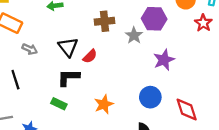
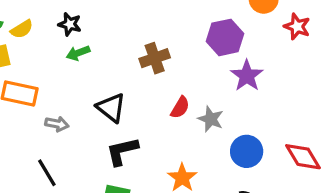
gray star: (134, 35) -> (211, 119), moved
red semicircle: (90, 56) -> (180, 107), moved
purple star: (164, 60) -> (247, 76), moved

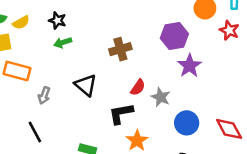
gray arrow: (57, 124) -> (44, 95), turned 96
black L-shape: (122, 151) -> (121, 114), moved

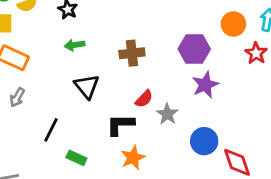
green arrow: (63, 43) -> (75, 45), moved
gray arrow: (44, 95) -> (17, 97), moved
blue circle: (187, 123) -> (204, 141), moved
black line: (35, 132) -> (51, 130), moved, turned 45

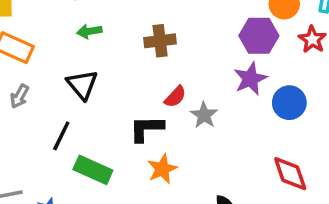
purple hexagon: (194, 49) -> (259, 36), moved
black triangle: (87, 86) -> (82, 85), moved
blue circle: (204, 141) -> (289, 103), moved
green rectangle: (76, 158) -> (93, 170), size x1.5

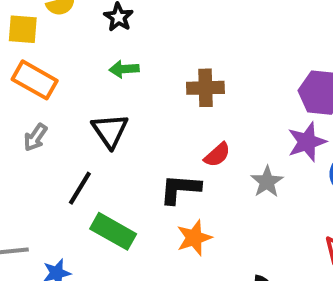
gray star: (204, 115) -> (267, 182), moved

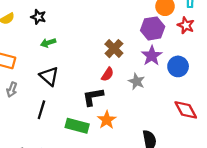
brown cross: (205, 88) -> (114, 49), moved, turned -30
green rectangle: (113, 231) -> (77, 126), moved

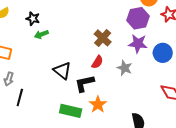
black star: (38, 17) -> (33, 19), moved
purple star: (152, 56) -> (138, 44), turned -30
black triangle: (49, 76) -> (62, 71), moved
black line: (41, 110) -> (20, 97), moved

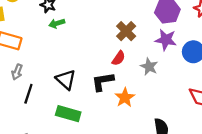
black triangle: (62, 71) -> (66, 80), moved
orange star: (98, 105) -> (125, 98), moved
green rectangle: (71, 111) -> (68, 114), moved

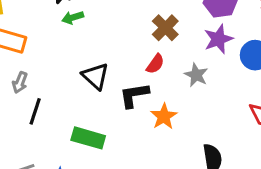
purple star: (166, 40) -> (218, 39), turned -30
black triangle: (66, 80) -> (96, 76), moved

